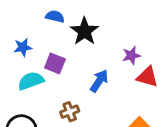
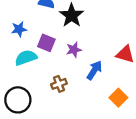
purple star: (131, 55) -> (74, 50), moved
blue arrow: (99, 81) -> (94, 70), moved

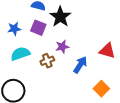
purple square: (46, 43) -> (38, 28), moved
brown cross: (59, 84) -> (47, 61), moved

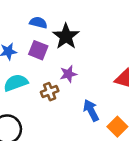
blue arrow: (80, 65) -> (91, 110), moved, turned -60

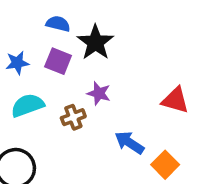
purple star: (68, 74) -> (99, 93), turned 30
blue arrow: (91, 110) -> (129, 143), turned -30

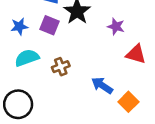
purple star: (99, 93) -> (116, 26), moved

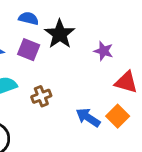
orange square: (128, 102) -> (118, 116), moved

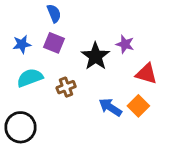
blue semicircle: (29, 18) -> (54, 13), turned 54
black star: (60, 34) -> (96, 56), moved

